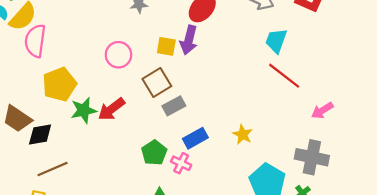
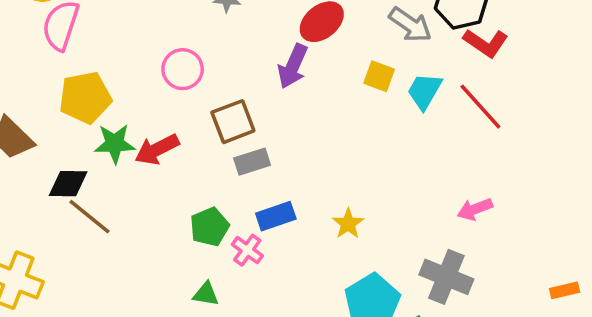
yellow square: (166, 46) -> (379, 76), moved
red line: (284, 76) -> (480, 107), moved
black diamond: (40, 134) -> (68, 184), moved
brown line: (53, 169) -> (89, 217), moved, turned 52

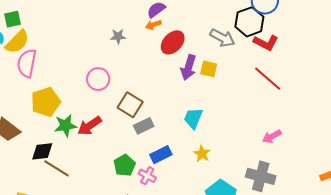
purple arrow: (293, 66) -> (189, 67), moved
cyan trapezoid: (424, 91) -> (193, 118), moved
brown square: (233, 122) -> (130, 105), turned -30

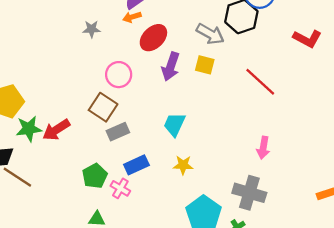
red L-shape: (266, 43) -> (307, 39), moved
yellow square: (209, 69) -> (205, 65), moved
pink circle: (98, 79) -> (119, 75), moved
pink arrow: (272, 136) -> (263, 148), turned -54
yellow star: (202, 154) -> (183, 165), turned -30

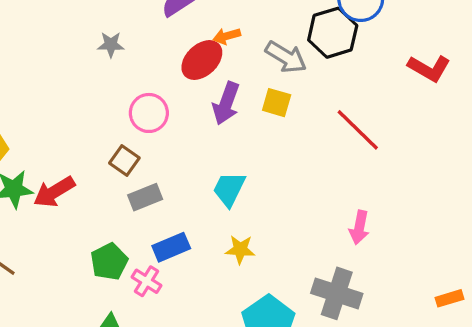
orange arrow: (132, 17) -> (227, 36), moved
brown square: (103, 107) -> (124, 160), size x0.7

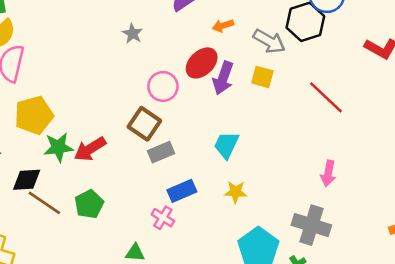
gray star: (111, 45) -> (133, 34), turned 30
red ellipse: (202, 60) -> (202, 63), moved
brown square: (124, 160) -> (144, 124), size x1.4
green pentagon: (109, 262) -> (89, 204), moved

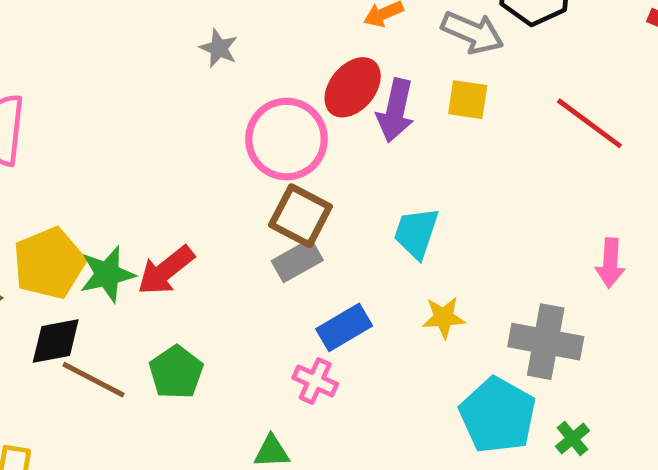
pink circle: (163, 86) -> (286, 139), size x1.4
yellow pentagon: (34, 115) -> (49, 263), moved
brown square: (144, 124) -> (300, 216), moved
gray cross: (311, 225) -> (546, 342), moved

